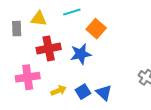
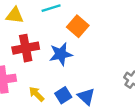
yellow arrow: (59, 91) -> (37, 94), turned -112

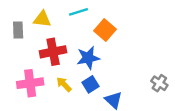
yellow arrow: (37, 94) -> (64, 84), moved
blue square: (63, 95) -> (91, 84), moved

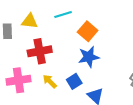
blue star: (88, 58) -> (89, 57), moved

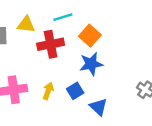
red cross: (40, 51) -> (51, 44), moved
yellow arrow: (50, 81) -> (48, 91), turned 64

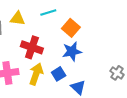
red cross: (51, 44) -> (32, 47), moved, turned 30
yellow arrow: (48, 91) -> (36, 74), size x1.5

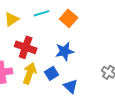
yellow triangle: (18, 19) -> (12, 19), turned -42
orange square: (71, 28) -> (69, 18), moved

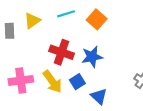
red cross: (26, 47) -> (62, 52), moved
yellow arrow: (30, 73) -> (52, 82), turned 125

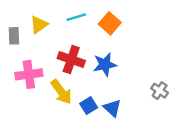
pink cross: (21, 80) -> (29, 74), moved
blue square: (77, 82) -> (89, 106), moved

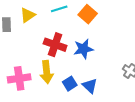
pink cross: (29, 74) -> (19, 78), moved
yellow arrow: (61, 92) -> (47, 72), turned 30

